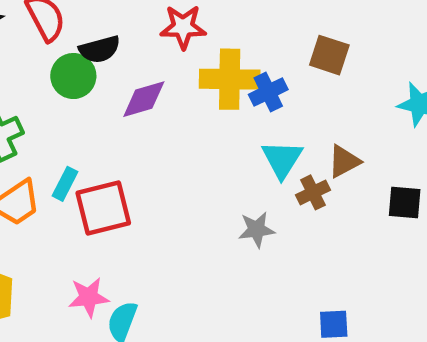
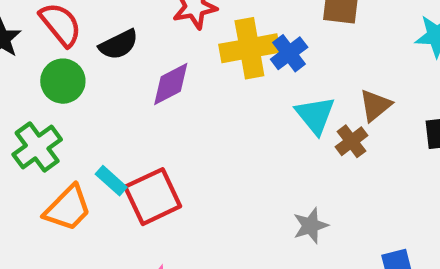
green circle: (73, 76) -> (63, 81), moved
cyan rectangle: (65, 184) -> (111, 181), turned -64
gray star: (257, 230) -> (310, 226), moved

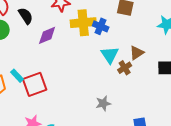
black semicircle: (119, 45) -> (26, 16), turned -102
blue cross: (289, 53) -> (101, 26), turned -35

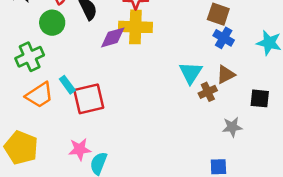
yellow cross: (83, 23) -> (135, 27), moved
blue cross: (101, 26) -> (224, 38), moved
gray star: (103, 103) -> (232, 127), moved

